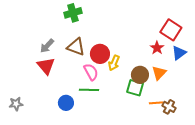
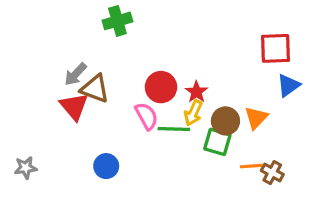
red square: (171, 30) -> (275, 48), turned -35
brown triangle: (76, 47) -> (95, 89), moved
red star: (157, 48) -> (196, 92), moved
yellow arrow: (114, 63) -> (193, 113), moved
green line: (89, 90) -> (174, 129), moved

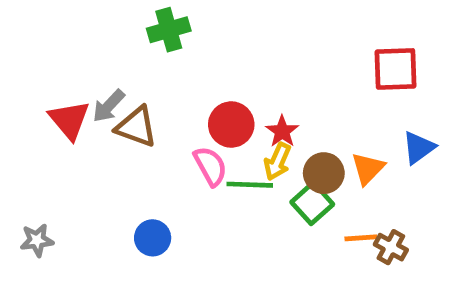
blue triangle: (288, 85) -> (419, 148), moved
red triangle: (74, 106) -> (69, 120), moved
green square: (217, 142) -> (312, 203), turned 32

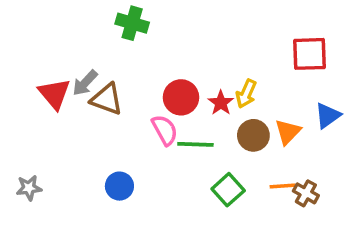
green cross: (169, 30) -> (132, 23), turned 32
yellow arrow: (278, 162) -> (246, 94), moved
green square: (312, 203) -> (228, 190), moved

